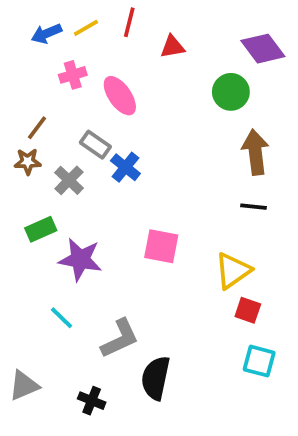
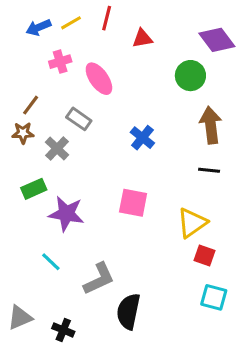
blue cross: (125, 167) -> (142, 138), moved
black cross: (92, 401) -> (63, 330), moved

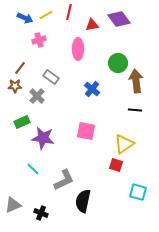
blue arrow: (38, 27) -> (25, 18), turned -133
purple diamond: (217, 40) -> (119, 19), moved
green circle: (190, 76) -> (118, 63), moved
pink ellipse: (99, 79) -> (78, 49), moved, turned 35
red square: (204, 256) -> (116, 165), moved

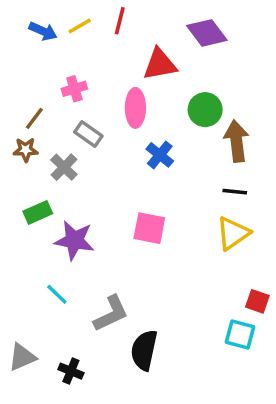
red triangle: (92, 25) -> (160, 64), moved, size x1.5
pink cross: (39, 40) -> (74, 89), moved
pink ellipse: (78, 49) -> (135, 108), moved
yellow triangle: (124, 144) -> (233, 233), moved
red square: (116, 165) -> (257, 301), moved

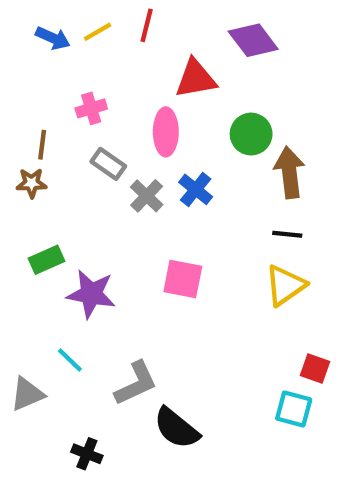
brown line: (34, 118) -> (42, 145), turned -30
gray cross: (64, 167) -> (147, 196), moved
black semicircle: (144, 350) -> (176, 428), turned -63
gray triangle: (22, 357) -> (27, 394), moved

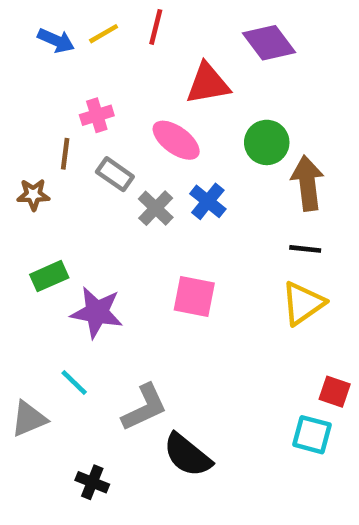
pink ellipse: (166, 132) -> (176, 140), turned -54
brown line: (42, 145) -> (65, 154), moved

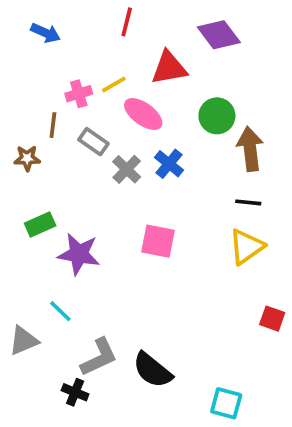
yellow line: (104, 34) -> (114, 85), moved
gray L-shape: (144, 407) -> (99, 357), moved
cyan square: (312, 435) -> (226, 403), moved

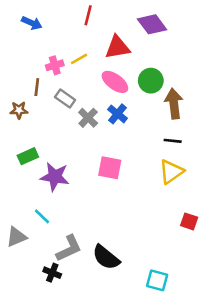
pink ellipse: (143, 114) -> (115, 82), moved

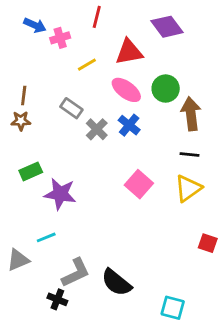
pink cross: (55, 65) -> (60, 38), moved
brown line: (37, 87) -> (24, 96), moved
pink square: (110, 168) -> (139, 184), moved, turned 30
cyan line: (42, 216) -> (46, 237), turned -66

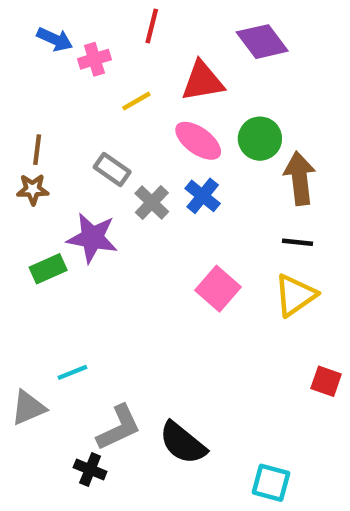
purple star: (60, 194) -> (92, 238), moved

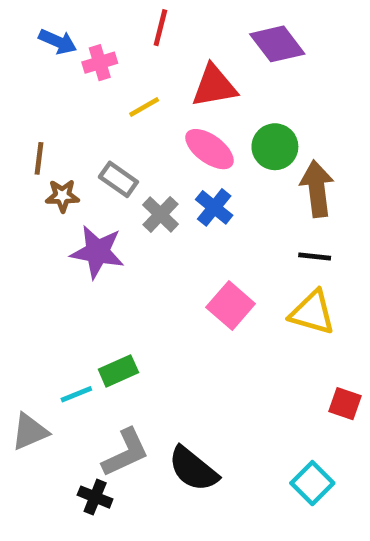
brown star: (33, 189) -> (62, 196), moved
green rectangle: (48, 269) -> (118, 371), moved
yellow triangle: (295, 295) -> (312, 313), turned 51
cyan square: (271, 483) -> (312, 483), moved, turned 30

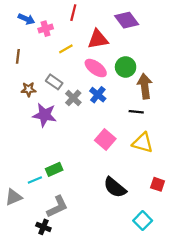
brown line: (39, 158) -> (18, 56), moved
black line: (315, 256) -> (136, 112), moved
black semicircle: (193, 469) -> (115, 187), moved

